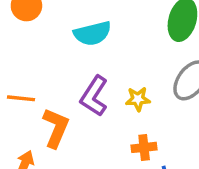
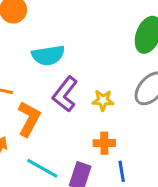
cyan semicircle: (92, 33) -> (48, 55), moved

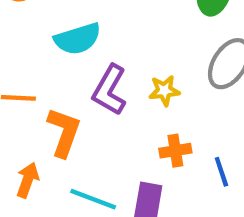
blue line: (122, 171) -> (221, 172), moved

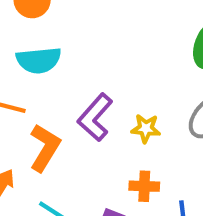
cyan semicircle: (78, 39) -> (39, 60), moved

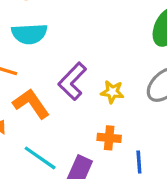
orange L-shape: (45, 148) -> (31, 104), turned -69

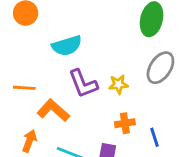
cyan semicircle: (29, 34) -> (67, 46), moved
purple L-shape: (72, 81) -> (83, 84), turned -52

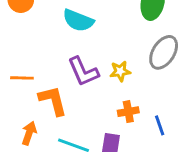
cyan semicircle: (67, 46) -> (78, 20), moved, turned 40
orange L-shape: (53, 110) -> (53, 101), turned 36

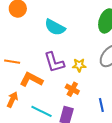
orange L-shape: (53, 101) -> (31, 79), turned -55
orange cross: (128, 112) -> (72, 89), moved, turned 32

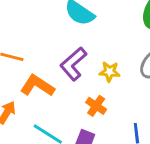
purple L-shape: (54, 62) -> (73, 64), turned 60

